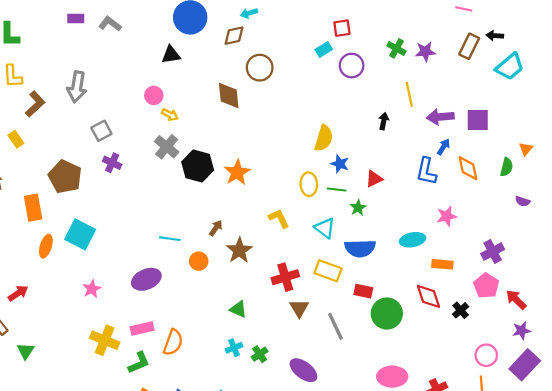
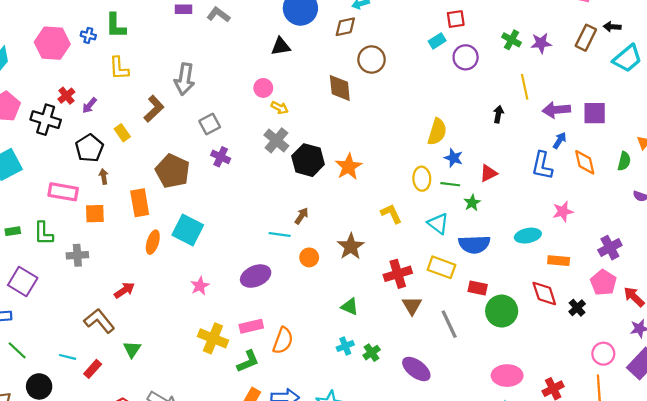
brown L-shape: (35, 104) -> (154, 109), moved
brown arrow: (216, 228) -> (302, 216), moved

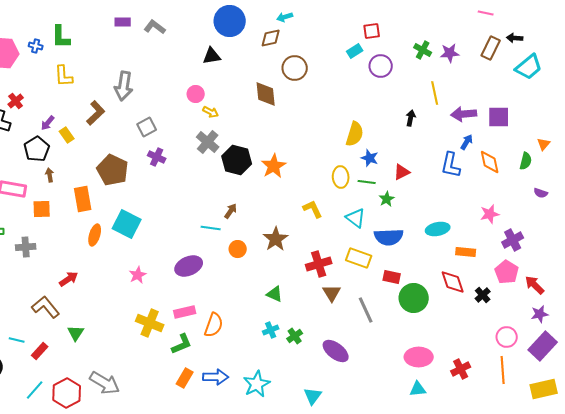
purple arrow: (89, 105) -> (48, 123), moved
pink star: (563, 212) -> (490, 214), moved

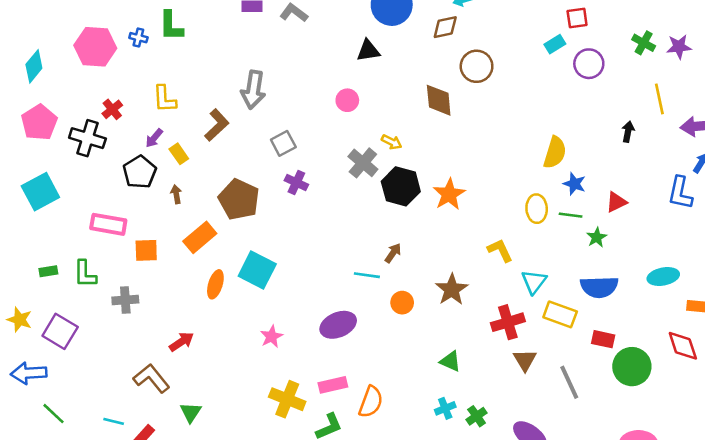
yellow L-shape: (64, 76) -> (165, 99), moved
yellow arrow: (211, 112) -> (392, 142), moved
brown arrow: (50, 175) -> (176, 194), moved
orange rectangle: (83, 199) -> (200, 237), turned 60
cyan triangle: (356, 218) -> (534, 282), moved, turned 30

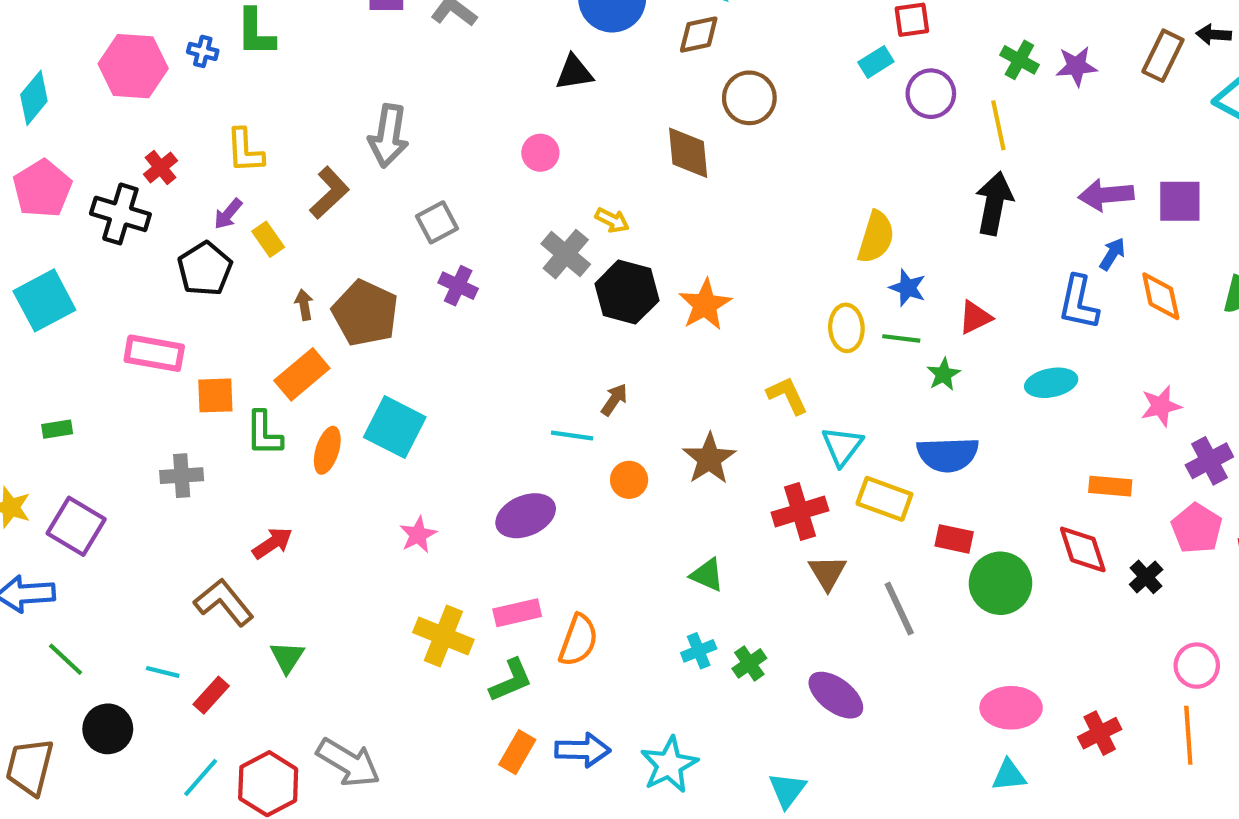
yellow line: (659, 99) -> (998, 125), moved
black arrow: (628, 132) -> (994, 203), size x1.8
brown arrow: (176, 194) -> (304, 305), moved
green L-shape: (85, 274) -> (264, 433), moved
cyan ellipse: (663, 276) -> (1051, 383), moved

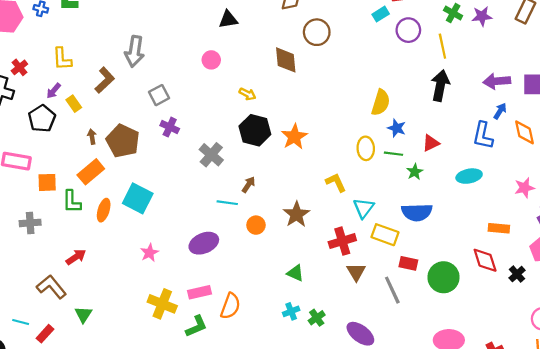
gray cross: (566, 254) -> (211, 155), moved
red rectangle: (954, 539) -> (408, 263), moved

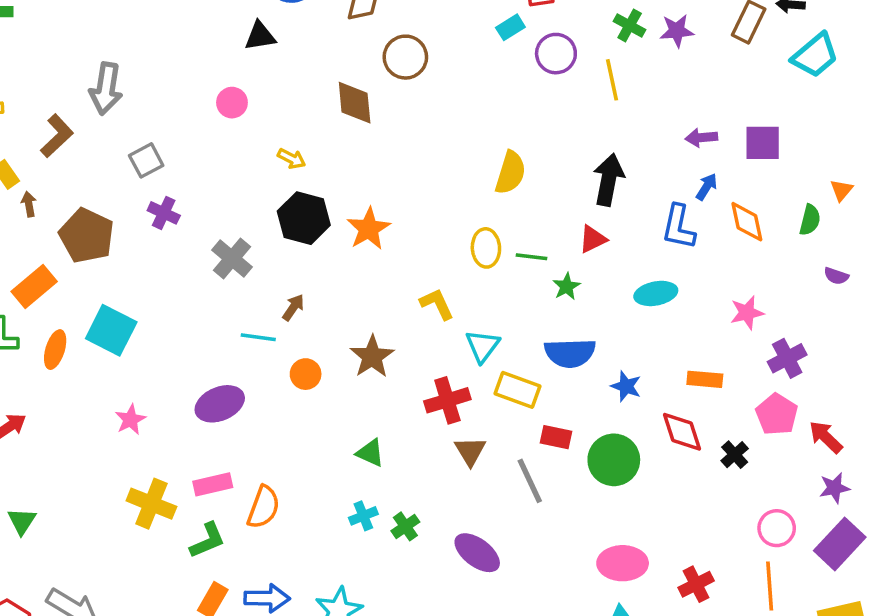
purple arrow: (497, 81) -> (701, 138), size x0.7
black arrow: (440, 85) -> (609, 180), moved
blue star: (397, 128) -> (626, 386), moved
brown arrow: (92, 137) -> (29, 204), moved

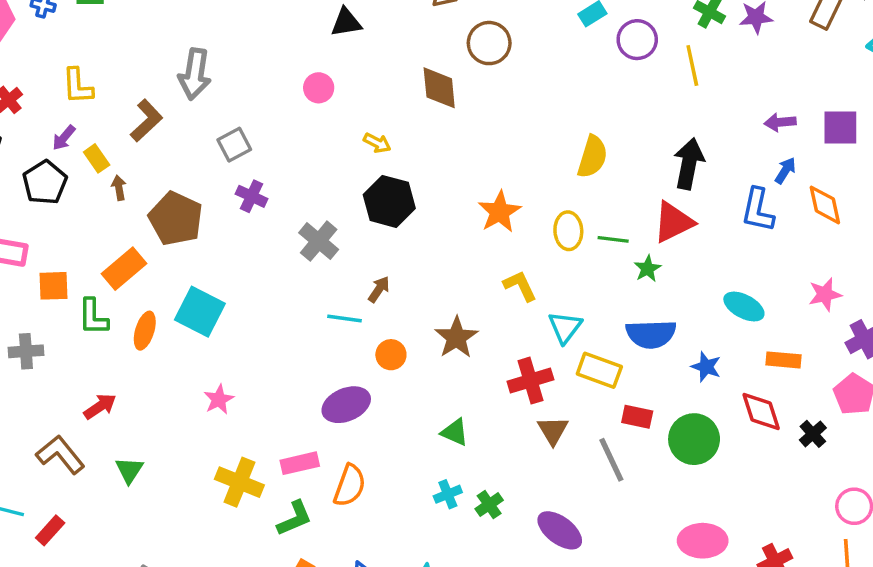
orange star: (369, 229) -> (499, 212), moved
red triangle: (593, 239) -> (673, 222), size x1.5
cyan ellipse: (656, 293) -> (744, 307), moved, turned 39
purple ellipse: (220, 404) -> (346, 405), moved
green triangle: (22, 521) -> (129, 470), moved

